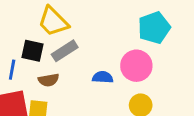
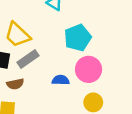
cyan pentagon: (154, 28) -> (78, 38), moved

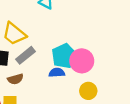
cyan pentagon: (78, 38) -> (64, 56), moved

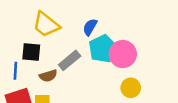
gray rectangle: (25, 55) -> (70, 60), moved
blue semicircle: (57, 73) -> (90, 27), moved, turned -56

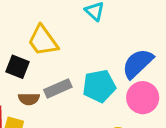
blue semicircle: (90, 27) -> (138, 64), moved, size x1.6
pink circle: (123, 54) -> (143, 98), moved

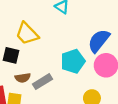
gray rectangle: (58, 88) -> (43, 82), moved

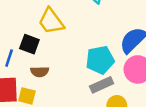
gray rectangle: (43, 82) -> (102, 85), moved

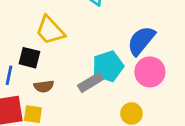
gray rectangle: (102, 85) -> (90, 82), moved

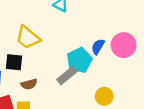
blue semicircle: (141, 41) -> (98, 47), moved, size x0.6
pink circle: (150, 72) -> (124, 45), moved

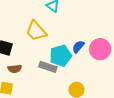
yellow trapezoid: (28, 37) -> (36, 31), moved
gray rectangle: (67, 76) -> (48, 67), turned 48

